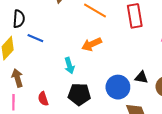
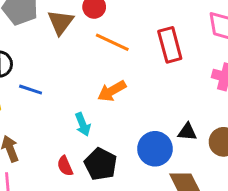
black pentagon: (79, 94) -> (101, 164), turned 30
red semicircle: (43, 99) -> (65, 166), moved

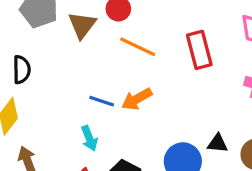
blue line: (31, 90) -> (102, 101), moved
cyan arrow: (83, 124) -> (89, 138), moved

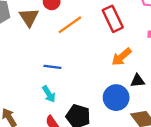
orange line: (138, 47) -> (70, 25), turned -50
orange arrow: (137, 99) -> (121, 57), moved

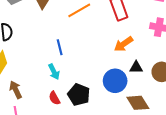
blue line: (52, 67) -> (60, 47), turned 63

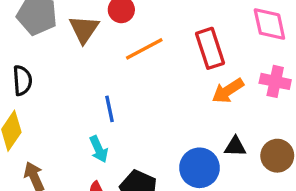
orange arrow: (124, 44) -> (228, 91), moved

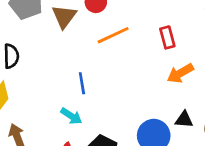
red rectangle: (210, 48) -> (167, 37), size x0.7
cyan arrow: (99, 149) -> (71, 116), turned -35

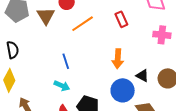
orange arrow: (180, 73) -> (118, 59), moved, turned -48
black triangle: (184, 120) -> (142, 76), turned 32

